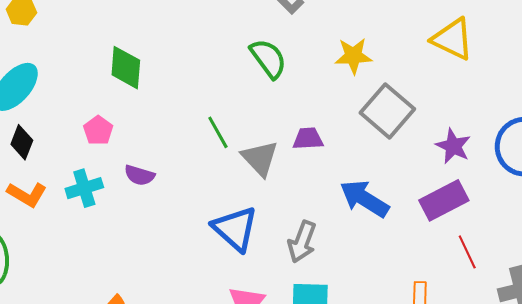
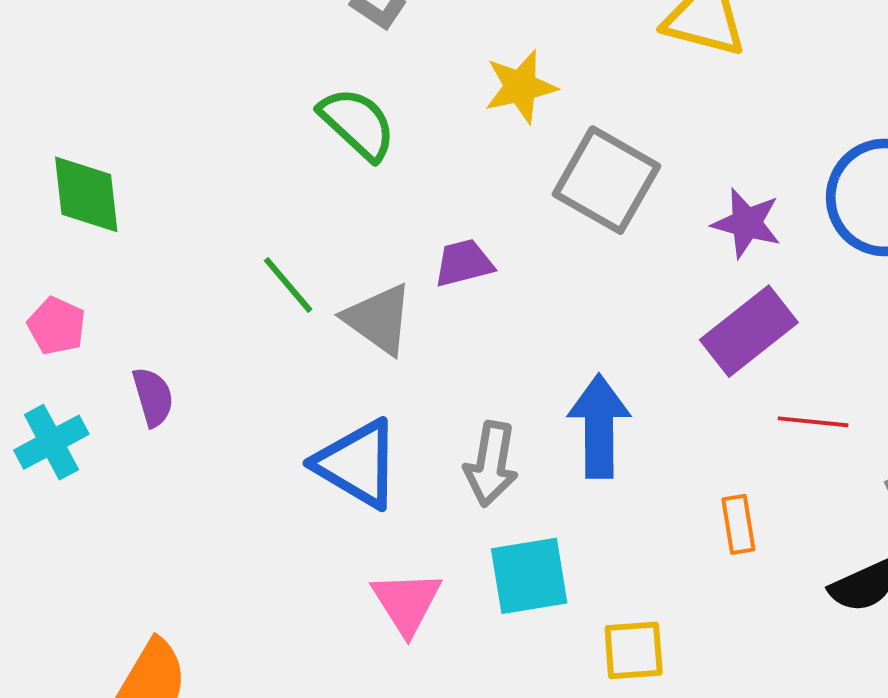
purple semicircle: (139, 175) -> (153, 397), turned -112
blue arrow: (364, 199) -> (599, 426), moved, turned 69
red line: (467, 252) -> (813, 422), turned -48

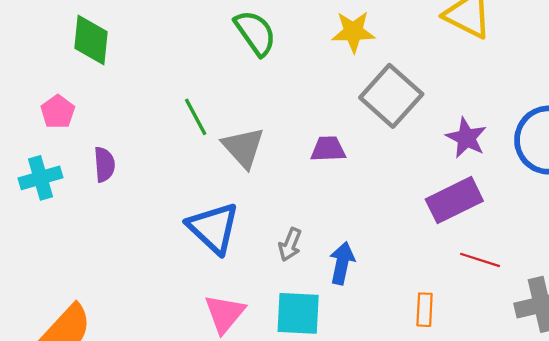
purple trapezoid: (464, 263) -> (328, 149), moved
blue arrow: (599, 426) -> (342, 263), moved, size x0.7
gray arrow: (491, 464) -> (290, 245), size x0.7

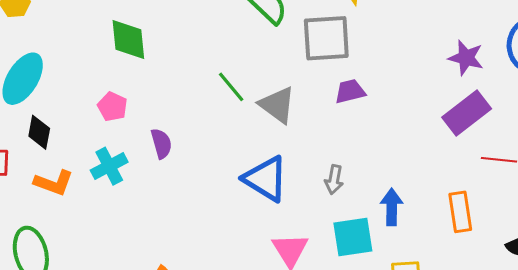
gray square: (391, 96) -> (326, 38), moved, turned -34
blue arrow: (342, 263) -> (392, 207), moved
orange rectangle: (425, 310) -> (460, 212), size x1.4

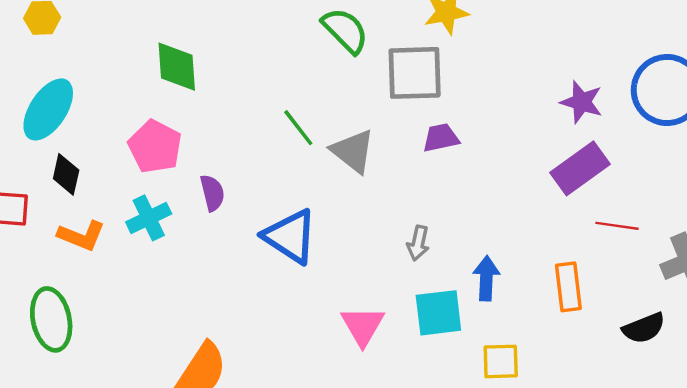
pink pentagon: (112, 107) -> (155, 147), size x1.5
blue triangle: (266, 179) -> (290, 236), moved

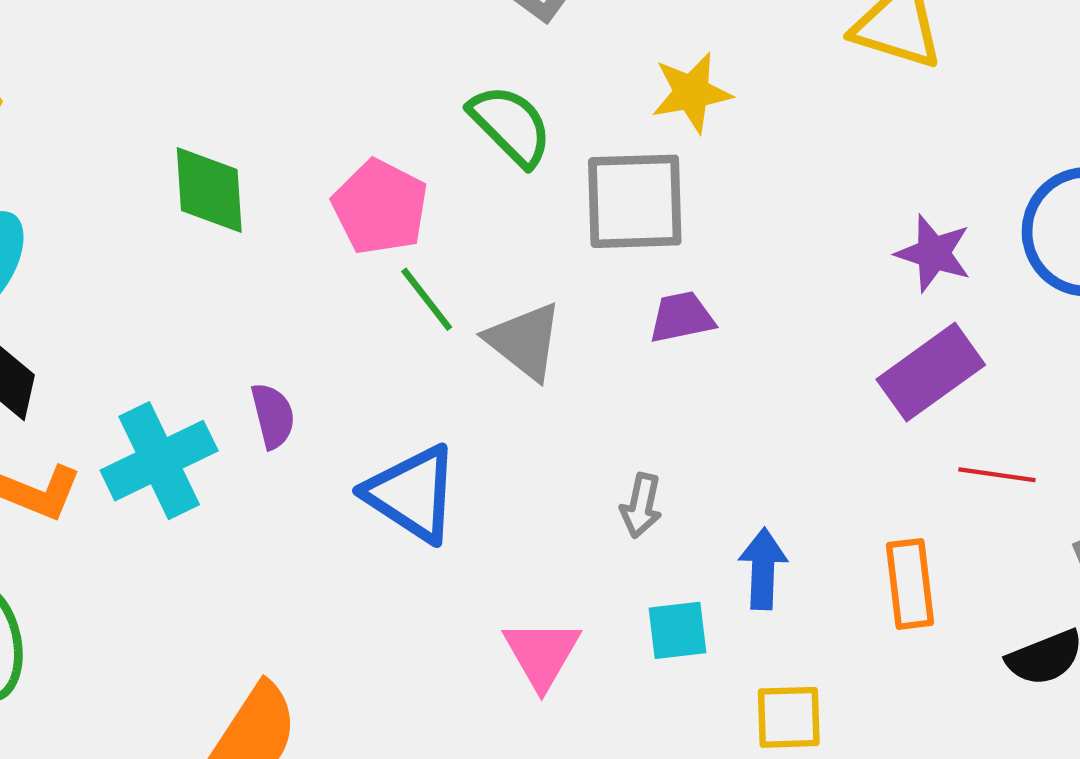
pink pentagon: (155, 147) -> (380, 207), moved
cyan cross: (149, 218) -> (159, 461), size x1.4
cyan square: (438, 313) -> (677, 630), size x0.7

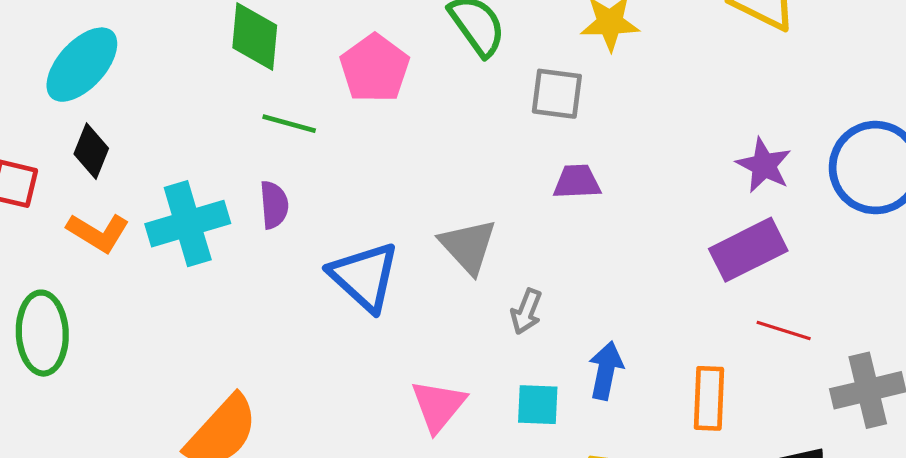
gray square: (635, 201) -> (557, 94), size x0.7
green line: (427, 299) -> (289, 124), moved, turned -46
gray triangle: (524, 341) -> (468, 246), moved

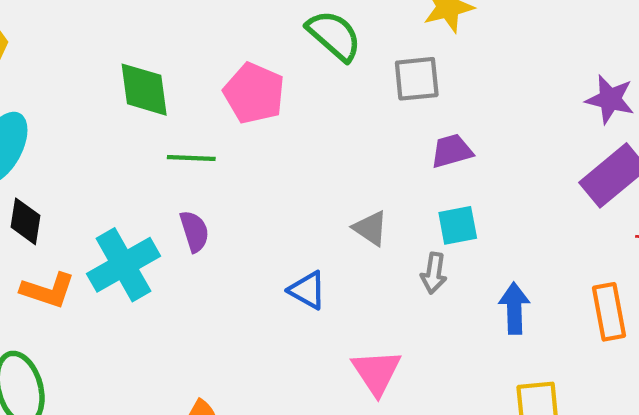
gray triangle: (468, 246) -> (370, 228), size x0.7
blue triangle: (364, 277) -> (307, 290), moved, size x0.6
cyan square: (538, 405) -> (458, 225), moved

